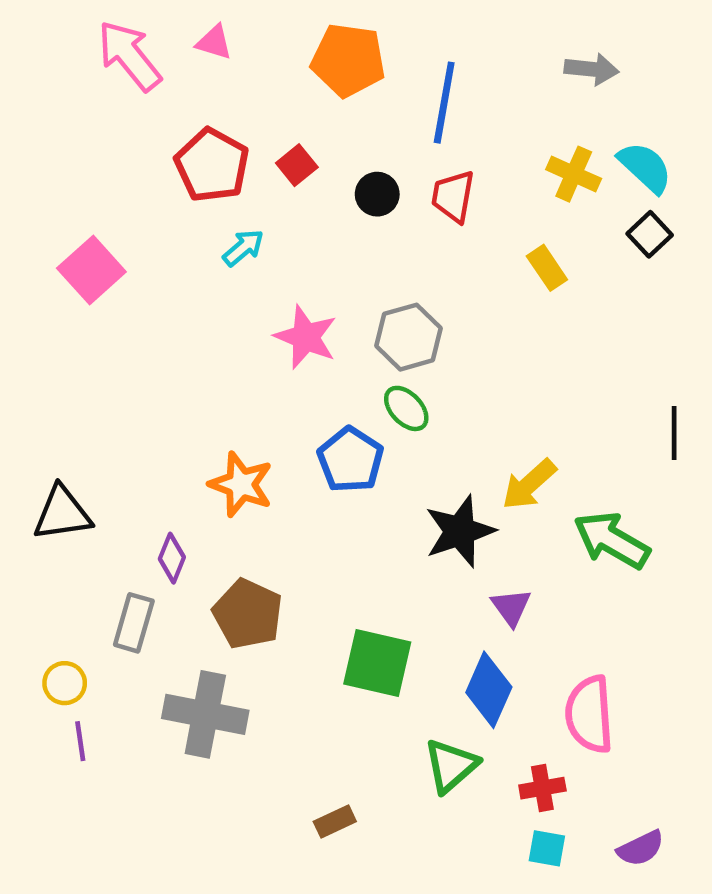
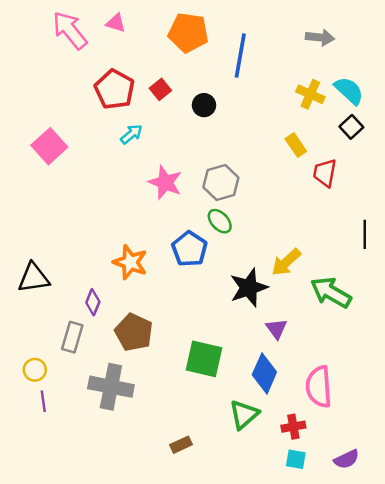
red trapezoid: (453, 196) -> (325, 173), moved

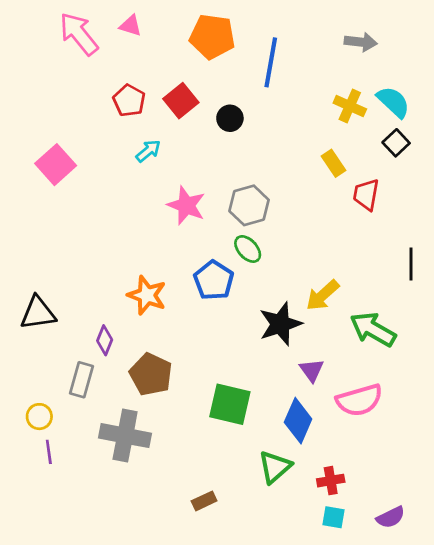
red pentagon: (115, 89) -> (129, 101), size x0.7
red square: (160, 89) -> (181, 101), size x1.4
pink semicircle: (319, 387) -> (359, 400), moved, turned -102

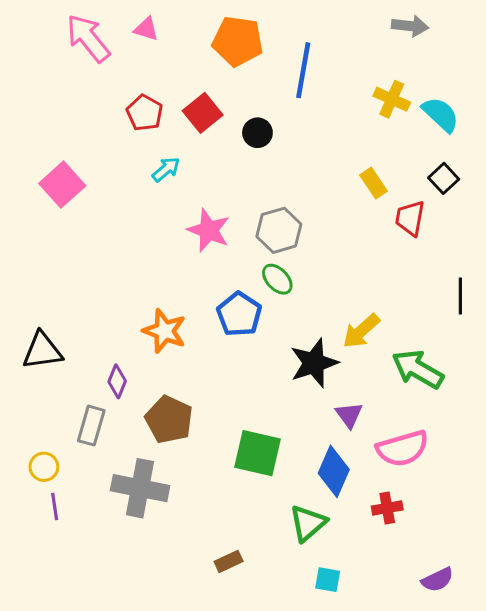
gray arrow: (361, 42) -> (410, 26), moved
yellow cross: (350, 106) -> (392, 99), moved
black square: (396, 143) -> (444, 178), moved
red cross: (331, 481) -> (387, 508), moved
cyan square: (333, 517) -> (328, 580), moved

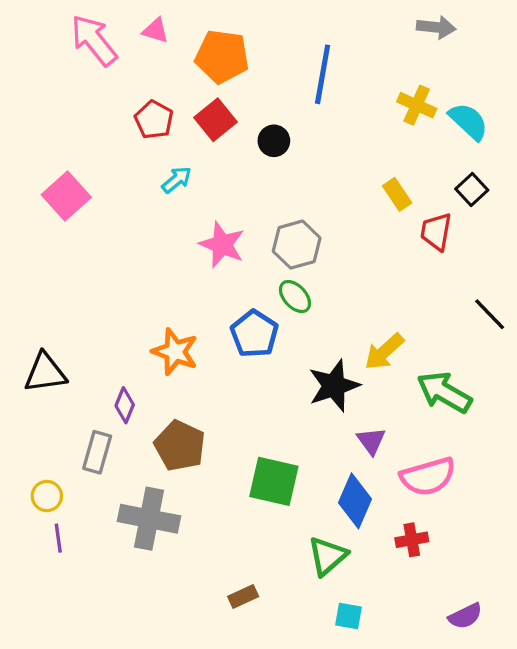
orange pentagon: (238, 41) -> (222, 56), moved
black line: (460, 296) -> (490, 314), turned -44

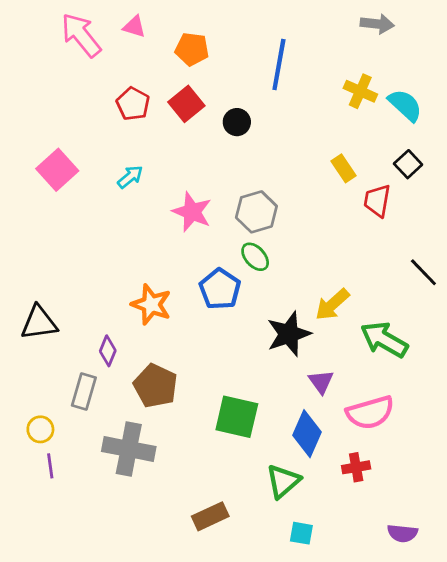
orange pentagon: (222, 56) -> (192, 49), size x0.7
cyan arrow: (177, 180) -> (130, 177), moved
brown rectangle: (243, 597) -> (210, 516), size x1.4
purple semicircle: (465, 616) -> (402, 533), turned 32

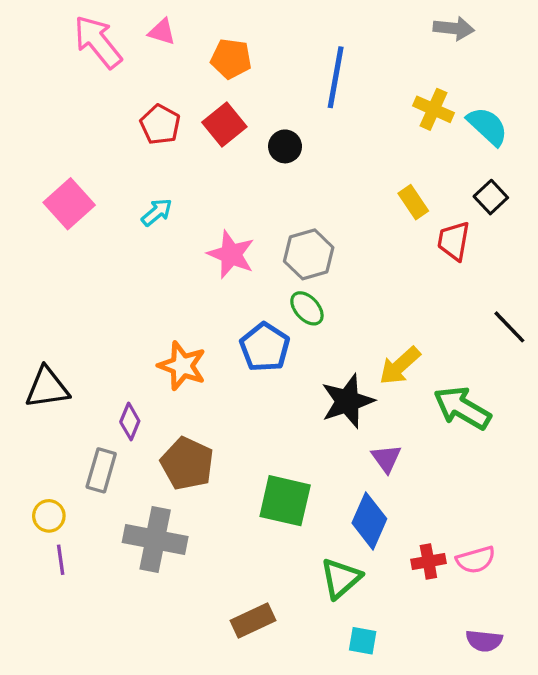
pink semicircle: (370, 413) -> (476, 560), moved, size x0.7

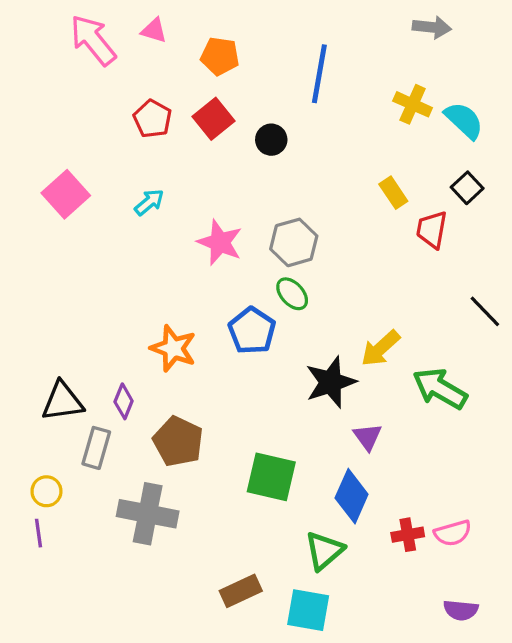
black triangle: (47, 388) -> (63, 401), moved
purple line: (61, 560) -> (38, 533), moved
cyan square: (363, 641) -> (308, 610), moved, size x1.6

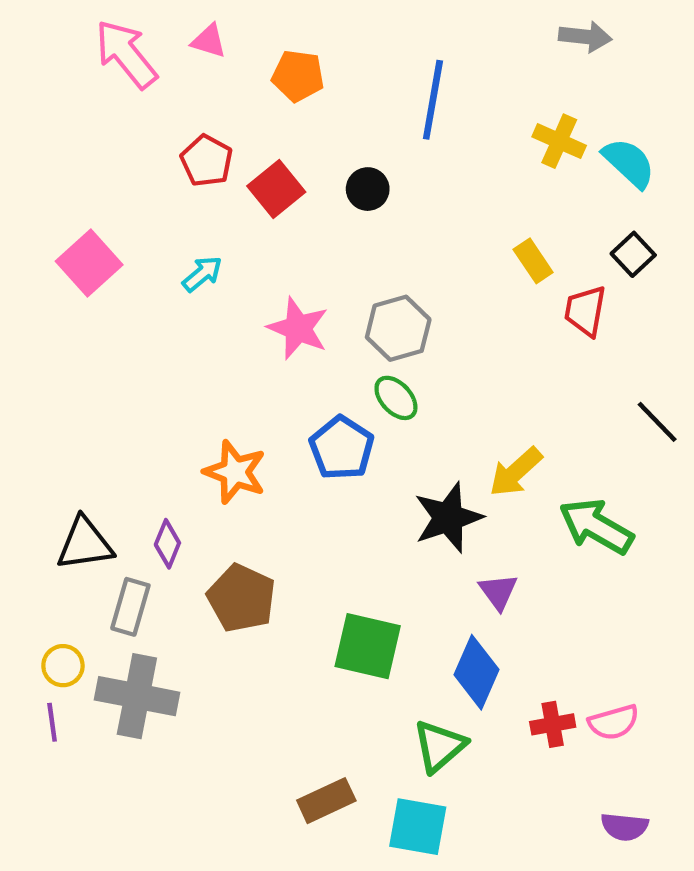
red square: (213, 119) -> (276, 189), moved
gray cross: (148, 514) -> (137, 696), moved

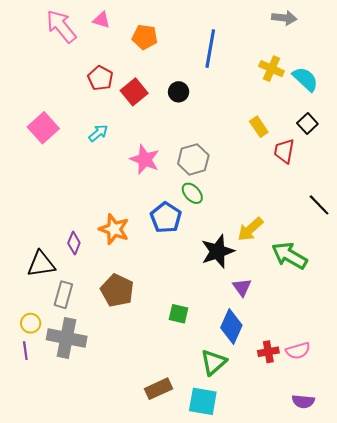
purple diamond: (167, 544) -> (74, 243), moved
green square: (368, 646) -> (179, 314), size x0.6

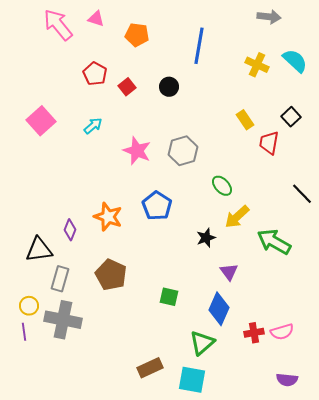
cyan semicircle: (305, 79) -> (295, 61), moved
red square: (134, 92) -> (127, 87), size x0.7
green ellipse: (192, 193) -> (222, 186), moved
black star: (218, 251) -> (206, 238), size x0.6

